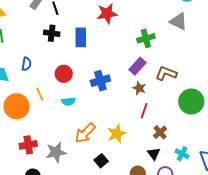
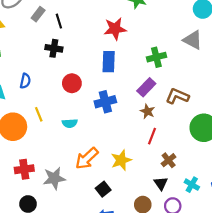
blue rectangle: (81, 37) -> (109, 62), moved
red circle: (64, 74) -> (72, 83), moved

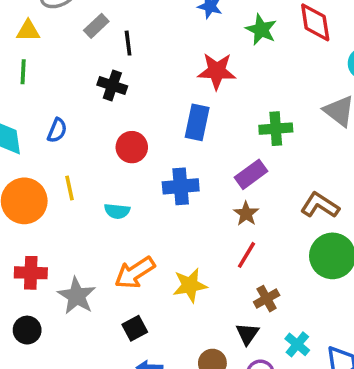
brown L-shape: (177, 96) -> (320, 205), moved
gray star: (54, 178) -> (77, 296), turned 30
black square: (103, 189) -> (135, 328), moved

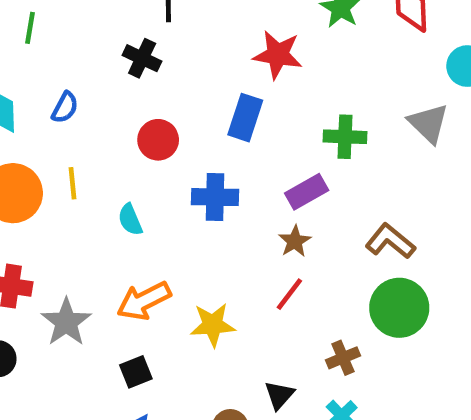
cyan semicircle: (117, 211) -> (130, 220), turned 55
brown cross: (267, 299) -> (343, 358), moved

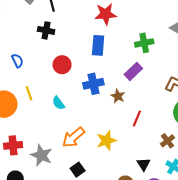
blue semicircle: (65, 108) -> (17, 61), turned -40
brown star: (295, 241) -> (118, 96), moved

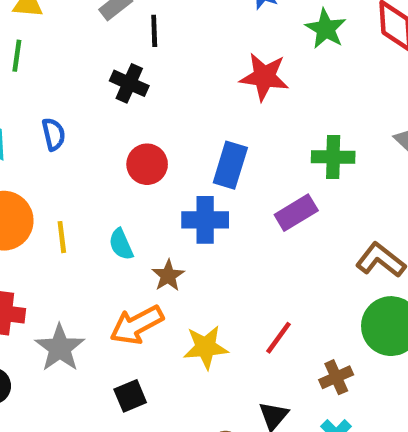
blue rectangle: (98, 45) -> (230, 165), moved
yellow line: (29, 93) -> (62, 237), moved
brown star: (118, 96) -> (168, 276), moved
red line: (137, 118) -> (279, 338), moved

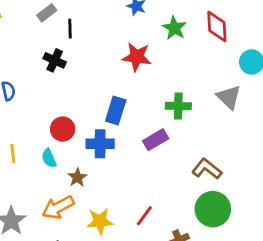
red circle: (147, 164) -> (63, 129), moved

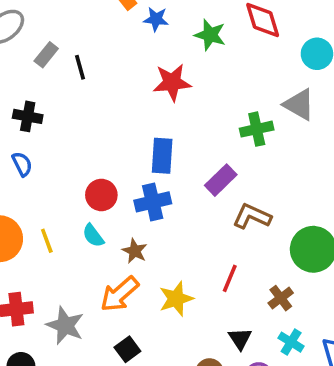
black cross: (55, 60) -> (28, 116), moved
green cross: (178, 106) -> (257, 129), moved
brown L-shape: (207, 169) -> (252, 216), moved

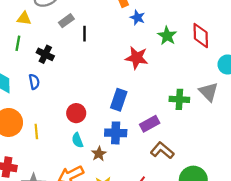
blue cross: (153, 202) -> (116, 133), moved
cyan semicircle: (93, 236) -> (77, 140), moved
brown star: (135, 251) -> (99, 154), moved

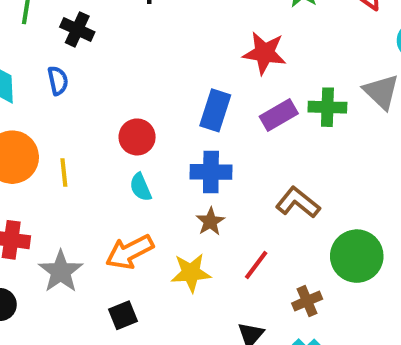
red star: (137, 58) -> (264, 53), moved
purple rectangle: (150, 124) -> (279, 115), moved
brown star: (99, 154) -> (210, 222), moved

